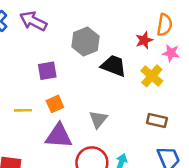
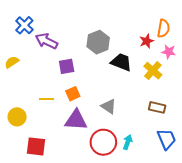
purple arrow: (33, 21) -> (47, 41), moved
gray triangle: (98, 119) -> (109, 106), turned -35

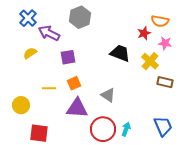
orange semicircle: (163, 28) -> (160, 21), turned 90
gray hexagon: (98, 42) -> (80, 17), moved
yellow semicircle: (12, 62) -> (30, 53), moved
brown rectangle: (157, 107) -> (165, 82), moved

